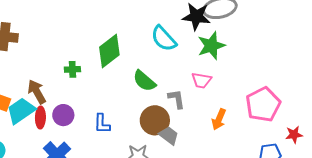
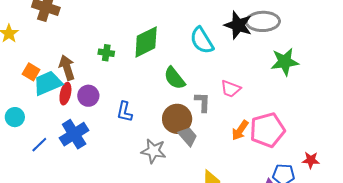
green star: (211, 46) -> (285, 62), moved
pink pentagon: (263, 104) -> (267, 130), moved

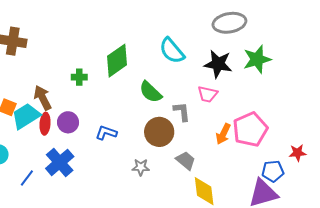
black star: (238, 25) -> (218, 64), moved
blue L-shape: (125, 112) -> (106, 133), turned 105
gray trapezoid: (188, 136) -> (186, 160), moved
gray star: (154, 151) -> (141, 167), size x0.7

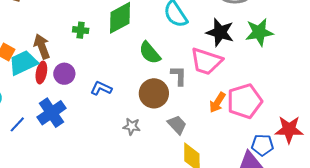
pink trapezoid: (208, 94) -> (206, 61), size x1.6
red star: (298, 153) -> (289, 130), size x1.6

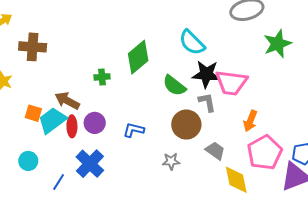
black star: (220, 32) -> (206, 74), moved
brown arrow: (42, 46) -> (67, 101), turned -30
pink pentagon: (245, 101) -> (265, 153), moved

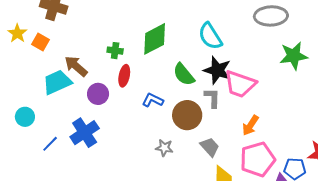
orange square: (33, 113) -> (41, 42), moved
red ellipse: (72, 126) -> (124, 76), moved
blue L-shape: (134, 130) -> (153, 100), moved

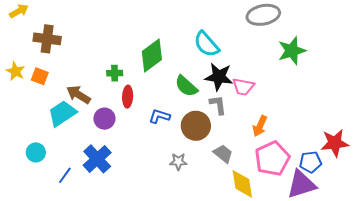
pink trapezoid: (240, 84) -> (243, 87), size x0.7

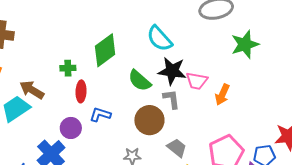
blue L-shape: (159, 116) -> (100, 115), moved
purple circle: (104, 119) -> (71, 128), moved
orange arrow: (260, 126) -> (222, 95), moved

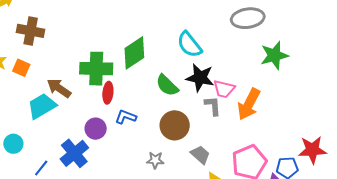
green cross: (68, 68) -> (96, 69), size x2.0
orange arrow: (222, 95) -> (249, 104), size x1.5
gray L-shape: (171, 99) -> (213, 106), moved

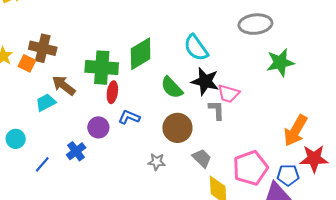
brown cross: (31, 31) -> (43, 48), moved
orange arrow: (249, 104) -> (296, 130), moved
cyan trapezoid: (42, 106) -> (46, 102), size x0.7
blue cross: (74, 153) -> (76, 151), size x0.7

